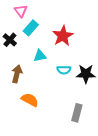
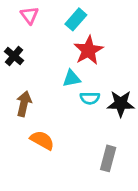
cyan rectangle: (31, 28) -> (76, 19), moved
cyan triangle: (40, 56) -> (72, 78), moved

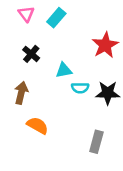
cyan rectangle: (76, 19) -> (56, 18), moved
red star: (88, 50) -> (105, 45), moved
black cross: (14, 56) -> (31, 54), moved

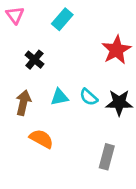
pink triangle: (26, 14) -> (15, 15), moved
cyan triangle: (64, 70) -> (59, 97), moved
cyan semicircle: (80, 88) -> (89, 97), turned 42

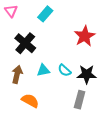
black cross: (34, 60) -> (25, 43), size x1.5
gray rectangle: (107, 157) -> (80, 100), moved

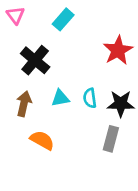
cyan semicircle: (64, 70) -> (90, 98), turned 40

